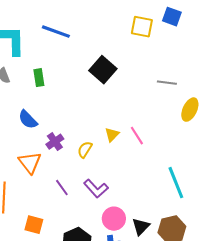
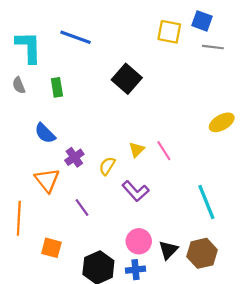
gray line: (167, 83) -> (213, 47), moved
yellow ellipse: (190, 110) -> (222, 122), turned 35
purple L-shape: (96, 189) -> (135, 191), moved

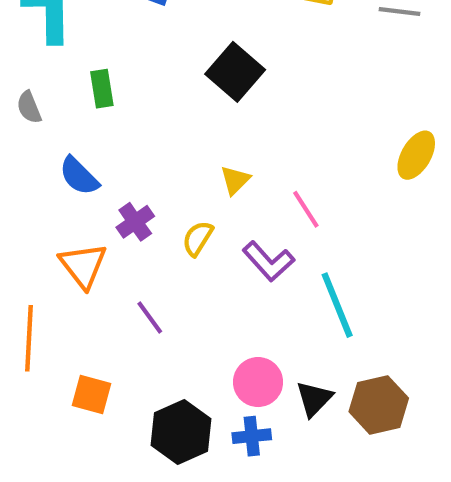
gray semicircle: (19, 85) -> (29, 107), moved
yellow ellipse: (222, 122) -> (416, 155), turned -30
yellow triangle: (137, 150) -> (235, 180), moved
purple L-shape: (135, 191) -> (268, 261), moved
cyan line: (206, 202) -> (337, 305), moved

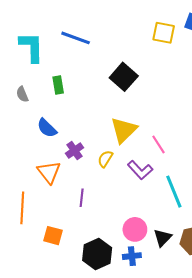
yellow triangle: (235, 180) -> (124, 130), size x1.8
purple line: (150, 318) -> (82, 198), turned 42

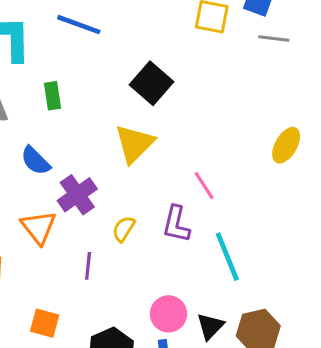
yellow triangle: (124, 130) -> (134, 144), moved
purple cross: (75, 151) -> (77, 195), size x1.4
yellow semicircle: (105, 159) -> (124, 229), moved
purple L-shape: (140, 170) -> (176, 224), turned 55

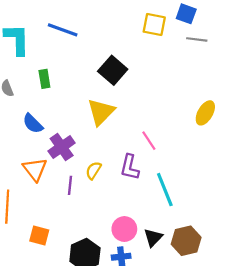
purple line: (88, 266) -> (70, 185), moved

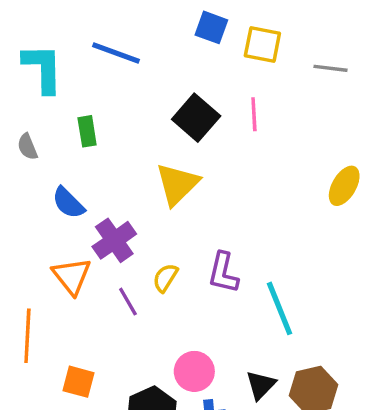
blue square: (186, 14) -> (211, 27), moved
pink line: (149, 141) -> (254, 114), moved, turned 30
purple line: (70, 185) -> (128, 302), turned -36
pink circle: (124, 229) -> (194, 371), moved

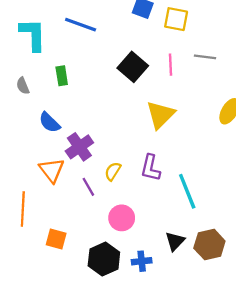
gray line: (331, 68) -> (205, 57), moved
yellow triangle: (177, 184) -> (161, 115), moved
pink circle: (194, 371) -> (122, 218), moved

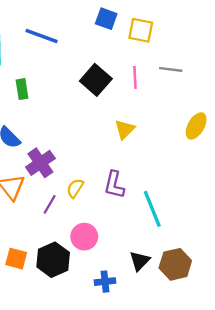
yellow triangle: (161, 115) -> (125, 129), size x0.7
purple line: (88, 187) -> (50, 204), turned 60
black hexagon: (104, 259) -> (53, 260), moved

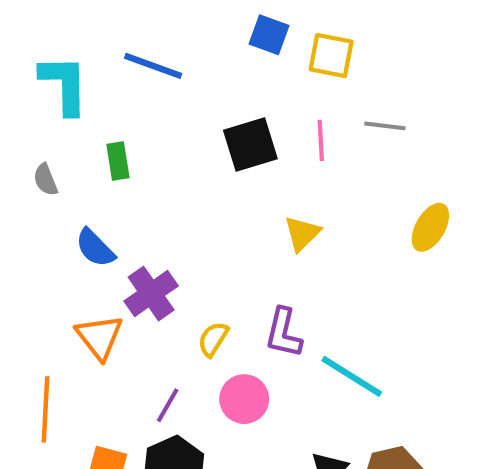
black square: (96, 80) -> (250, 145), turned 32
purple line: (50, 204) -> (168, 405), moved
cyan line: (152, 209) -> (352, 376), turned -36
pink circle: (84, 237) -> (244, 399), moved

